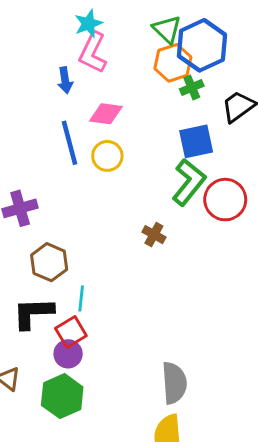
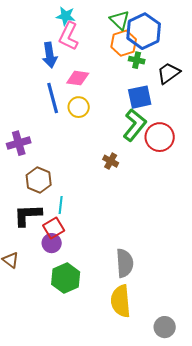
cyan star: (88, 23) -> (66, 16), turned 30
blue arrow: (65, 80) -> (50, 55), size x1.4
green cross: (192, 88) -> (137, 60), turned 35
green hexagon: (62, 396) -> (66, 278), moved

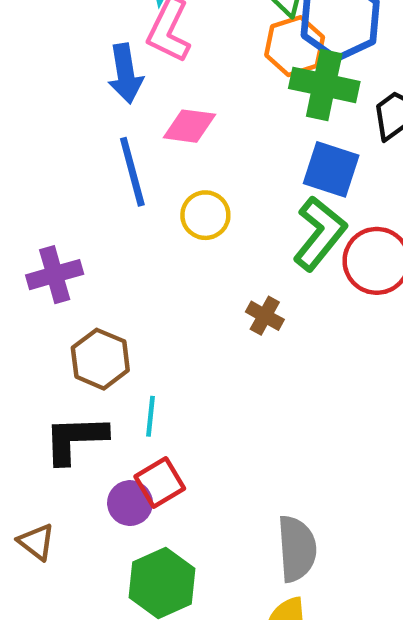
green cross: (137, 60) -> (324, 85), size x1.8
blue square: (140, 97) -> (331, 169), turned 30
yellow circle: (79, 107) -> (205, 215), moved
red square: (54, 228) -> (160, 482), moved

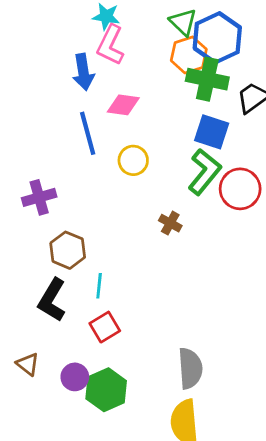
black L-shape: (75, 439) -> (52, 300), turned -57
purple circle: (130, 503) -> (75, 377), moved

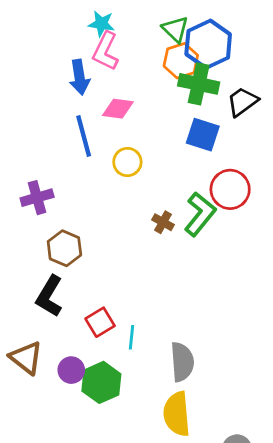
green L-shape: (204, 172) -> (200, 214), moved
cyan line: (99, 286) -> (132, 337), moved
brown triangle: (28, 364) -> (26, 358), size x1.5

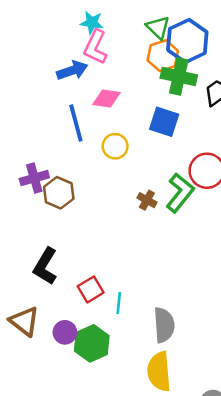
blue arrow: (79, 77) -> (72, 70), turned -100
blue square: (203, 135) -> (164, 122), moved
brown hexagon: (64, 248) -> (59, 193), moved

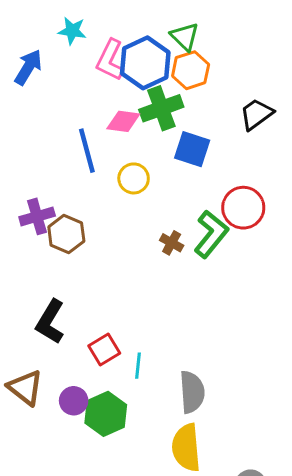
cyan star: (92, 23) -> (72, 31), moved
blue hexagon: (187, 41) -> (145, 63), moved
blue arrow: (72, 70) -> (28, 67), moved, turned -40
green cross: (179, 76) -> (161, 108), moved, turned -32

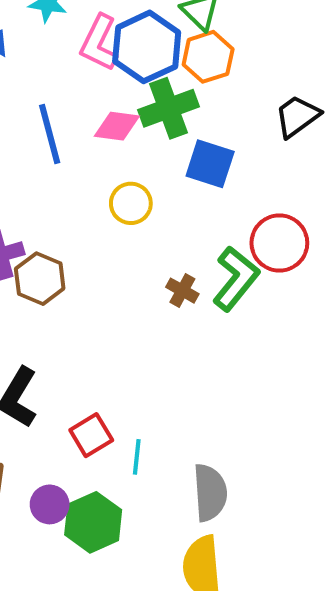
blue line: (87, 151) -> (50, 134), moved

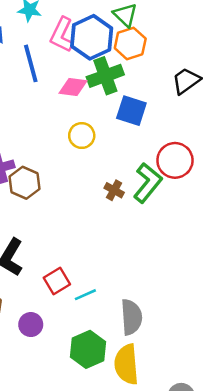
blue line: (50, 134) -> (31, 63), moved
cyan line: (137, 457) -> (85, 295), turned 60
green hexagon: (93, 522) -> (88, 349), moved

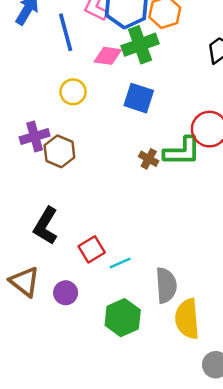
blue square: (131, 111) -> (139, 98), moved
yellow circle: (82, 136) -> (73, 92), moved
green L-shape: (148, 183) -> (182, 151), turned 51
yellow semicircle: (126, 364) -> (187, 319), moved

